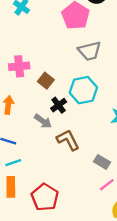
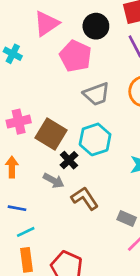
brown square: (46, 81) -> (51, 134), size x1.6

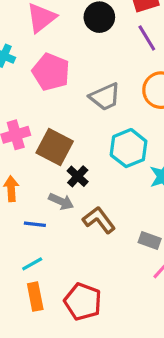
pink pentagon: (75, 56) -> (51, 72), moved
cyan hexagon: (95, 139) -> (129, 148), moved
blue line: (17, 208) -> (35, 224), moved

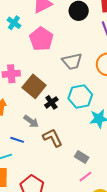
black cross: (78, 176) -> (51, 102), moved
blue line: (35, 224) -> (17, 140), moved

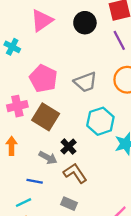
pink pentagon: (41, 39) -> (43, 79), moved
black cross: (51, 102) -> (69, 147), moved
gray rectangle: (82, 157) -> (69, 204), moved

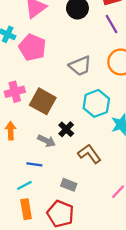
pink pentagon: (43, 79) -> (32, 47), moved
brown L-shape: (75, 173) -> (89, 154), moved

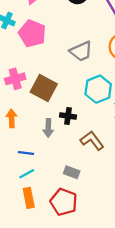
black cross: (66, 129) -> (68, 116), turned -35
gray arrow: (46, 141) -> (48, 128), turned 66
blue line: (34, 164) -> (26, 153), moved

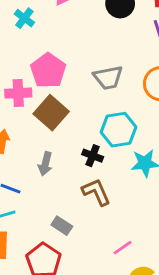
pink pentagon: (32, 33) -> (48, 71), moved
black cross: (68, 116) -> (93, 156), moved

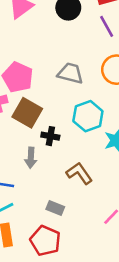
gray trapezoid: (108, 78) -> (70, 73), turned -144
black cross: (93, 156) -> (50, 136), moved

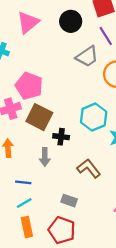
gray trapezoid: (70, 73) -> (87, 57), moved, turned 135

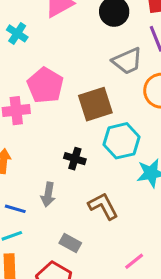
brown square: (39, 117) -> (95, 104), moved, turned 35
gray arrow: (45, 157) -> (48, 195), moved

